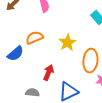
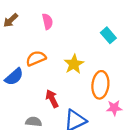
red arrow: (48, 73) -> (52, 99), turned -49

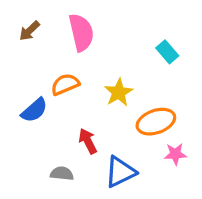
pink semicircle: (47, 21) -> (81, 32), size x1.6
orange ellipse: (100, 85) -> (156, 122), turned 65

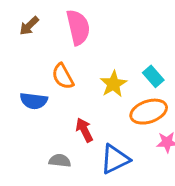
cyan rectangle: (167, 52) -> (153, 76), moved
orange semicircle: (65, 84) -> (63, 76), turned -96
blue semicircle: (34, 110) -> (34, 101), turned 48

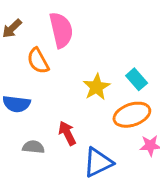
orange semicircle: (63, 76) -> (38, 61), moved
gray semicircle: (60, 161) -> (33, 147), moved

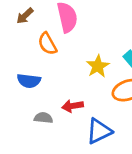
red arrow: (67, 133) -> (73, 106), turned -72

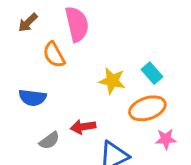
yellow star: (98, 66) -> (112, 81), turned -30
gray semicircle: (43, 118) -> (49, 141), turned 138

